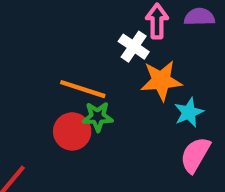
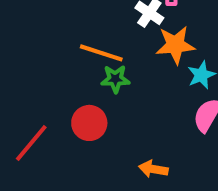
red circle: (72, 131) -> (89, 123), moved

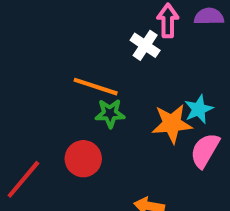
orange star: (175, 45) -> (172, 124), moved

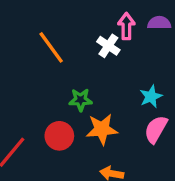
orange line: (96, 87) -> (51, 47), moved, turned 36
orange star: (172, 124) -> (102, 129), moved

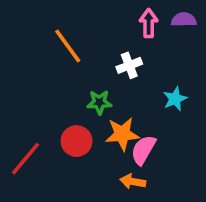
white cross: (108, 46) -> (129, 65), moved, turned 35
pink semicircle: (156, 129) -> (143, 150), moved

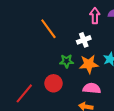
orange star: (122, 134) -> (89, 64), moved
pink semicircle: (143, 150) -> (92, 88), turned 66

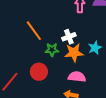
orange line: (48, 29) -> (34, 31), moved
white cross: (84, 40) -> (69, 37), moved

